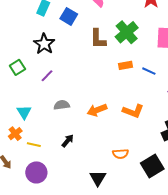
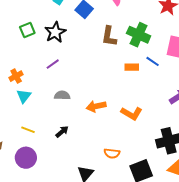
green cross: (127, 32) -> (139, 35), turned -35
green square: (17, 67) -> (27, 30), moved
blue line: (149, 71) -> (153, 61), moved
orange cross: (15, 134) -> (16, 76), moved

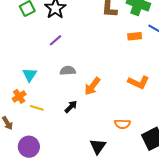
orange cross: (16, 76) -> (19, 96), moved
orange arrow: (96, 106) -> (92, 86), moved, turned -36
purple circle: (26, 158) -> (29, 147), moved

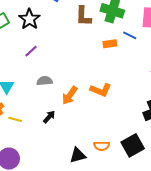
orange L-shape: (138, 82) -> (101, 90), moved
orange semicircle: (122, 124) -> (102, 146), moved
black triangle: (98, 146) -> (78, 155), turned 42

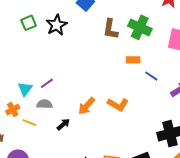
blue line: (130, 35) -> (151, 76), moved
purple line: (31, 51) -> (47, 83), moved
gray semicircle: (45, 81) -> (45, 104), moved

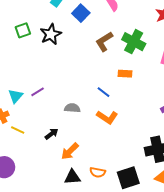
brown L-shape: (110, 29) -> (104, 42), turned 45
blue line: (151, 76) -> (104, 92), moved
gray semicircle: (45, 104) -> (72, 108), moved
orange arrow: (87, 106) -> (70, 151), moved

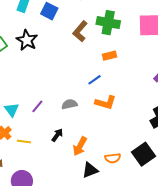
purple line: (38, 92) -> (37, 106), moved
blue line: (104, 92) -> (94, 80), turned -56

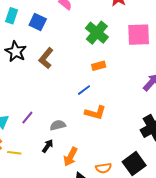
green cross: (108, 23) -> (97, 33), turned 30
brown L-shape: (80, 31) -> (46, 58), moved
gray semicircle: (69, 104) -> (58, 125), moved

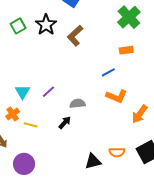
orange arrow: (70, 157) -> (140, 114), moved

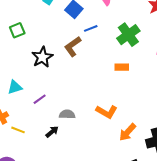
black star: (46, 25) -> (42, 57), moved
blue line: (108, 72) -> (91, 28), moved
cyan triangle: (22, 92) -> (15, 87), moved, turned 35

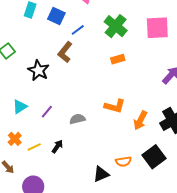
yellow line: (18, 130) -> (34, 147), turned -32
black arrow: (52, 132) -> (57, 146), moved

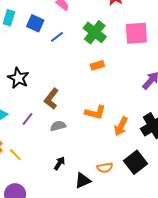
brown L-shape: (65, 52) -> (51, 99), moved
black arrow: (57, 146) -> (59, 163), moved
yellow line: (34, 147) -> (15, 155), turned 72

